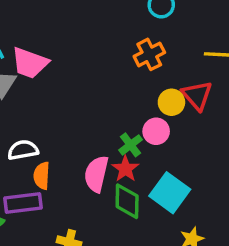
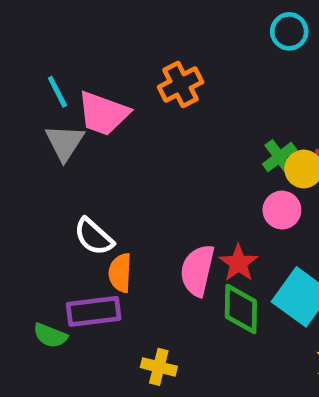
orange cross: (149, 54) -> (181, 84), moved
green cross: (131, 145) -> (280, 157), moved
white semicircle: (23, 150) -> (94, 237), turned -128

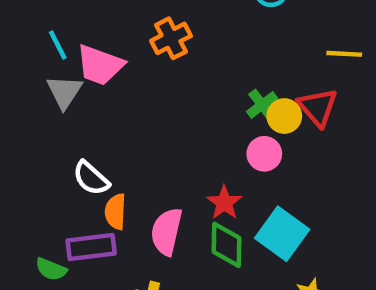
pink semicircle: (197, 270) -> (167, 232), moved

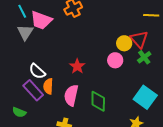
green cross: (262, 105) -> (144, 57), moved
red star: (224, 203) -> (77, 66), moved
cyan square: (282, 234) -> (145, 97), moved
purple rectangle: (91, 247) -> (33, 90), moved, turned 55

